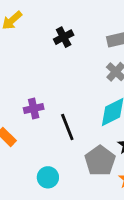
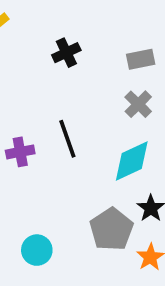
black line: (67, 127) -> (67, 139), moved

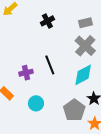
gray cross: (138, 104) -> (85, 46), size x1.5
cyan circle: (37, 250) -> (36, 103), moved

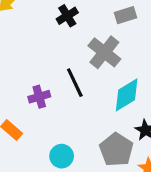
gray cross: (85, 46) -> (104, 52), moved
cyan circle: (36, 103) -> (62, 156), moved

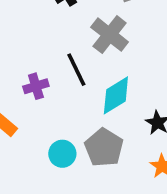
cyan diamond: (127, 95) -> (116, 95), moved
gray pentagon: (116, 150) -> (104, 148), moved

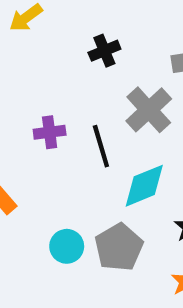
purple cross: (36, 86) -> (50, 132), moved

